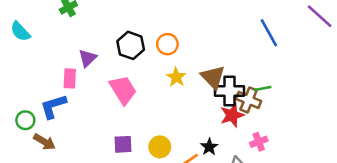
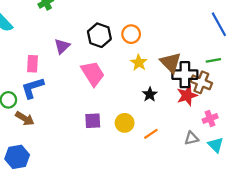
pink rectangle: (70, 78) -> (32, 64), moved
green line: (263, 89) -> (213, 60), moved
black star: (209, 147) -> (150, 94), moved

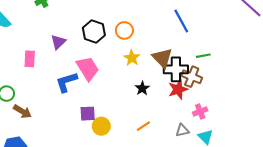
blue line: (219, 24) -> (181, 21), moved
blue L-shape: (32, 88) -> (67, 82), moved
yellow circle: (125, 123) -> (101, 126), moved

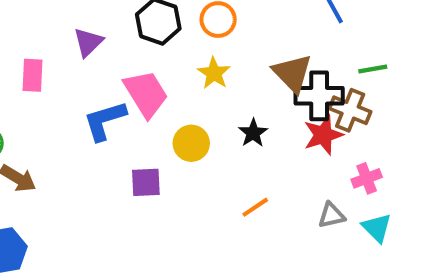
yellow star: (132, 58) -> (214, 73), moved
yellow circle: (101, 126) -> (191, 143), moved

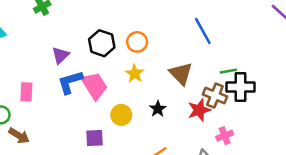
pink rectangle: (32, 75) -> (26, 92), moved
black cross: (319, 96) -> (241, 87), moved
blue L-shape: (105, 121) -> (70, 82), moved

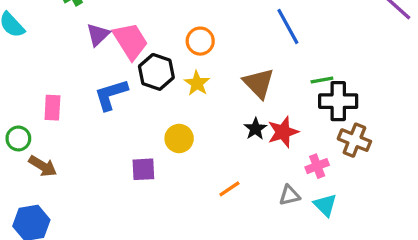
black hexagon: (102, 43) -> (156, 72), moved
purple triangle: (60, 55) -> (98, 35), moved
pink trapezoid: (95, 86) -> (130, 41), moved
brown cross: (215, 95) -> (354, 140), moved
black star: (158, 109) -> (255, 129), moved

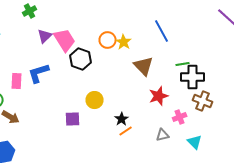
yellow star: (197, 83) -> (124, 42), moved
blue L-shape: (111, 95) -> (39, 73), moved
black star: (255, 129) -> (122, 119), moved
cyan triangle: (325, 205) -> (195, 142), moved

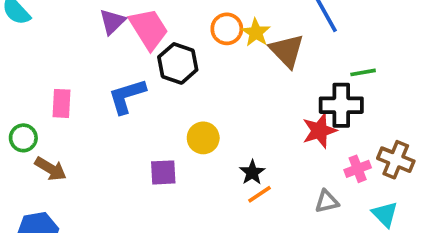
brown triangle: (144, 66) -> (287, 51), moved
blue L-shape: (39, 73) -> (127, 96), moved
black cross: (193, 77) -> (341, 105), moved
brown cross: (203, 101) -> (396, 160), moved

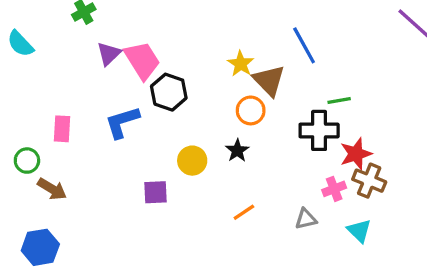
orange circle: (227, 29) -> (251, 110), moved
red star: (319, 131) -> (356, 154), moved
black star: (252, 172) -> (237, 151), moved

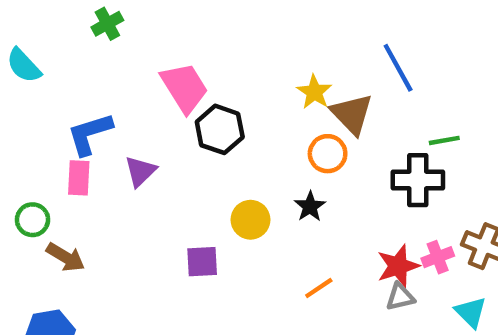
purple triangle: (109, 54) -> (140, 171), moved
blue L-shape: (122, 122) -> (90, 134), moved
red star: (356, 154) -> (398, 266), moved

